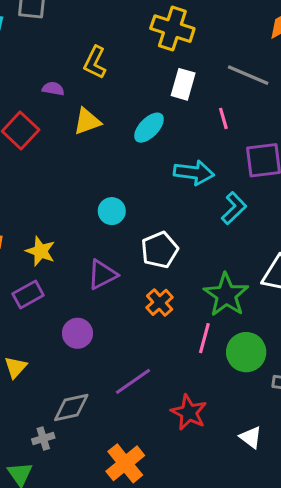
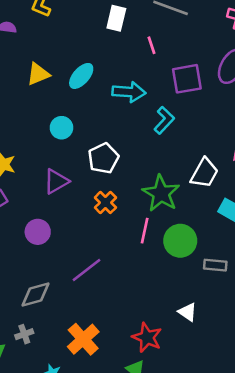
yellow triangle: (87, 121) -> (38, 74), moved
cyan ellipse: (149, 128) -> (81, 76), moved
red star: (189, 412) -> (147, 337), moved
gray cross: (43, 438) -> (24, 334), moved

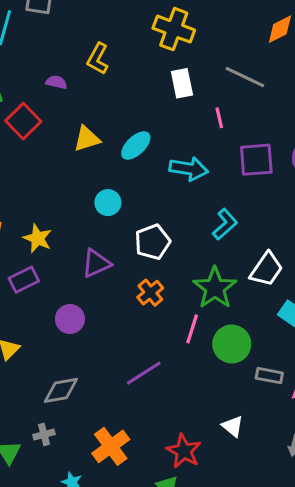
white rectangle: (116, 18) -> (182, 83), turned -30
cyan L-shape: (164, 120) -> (225, 224), moved
purple line: (86, 270) -> (144, 373), moved

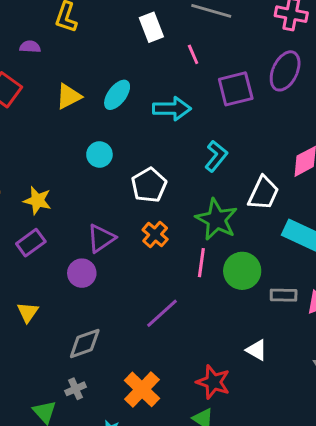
purple triangle: (96, 263) -> (101, 238), moved

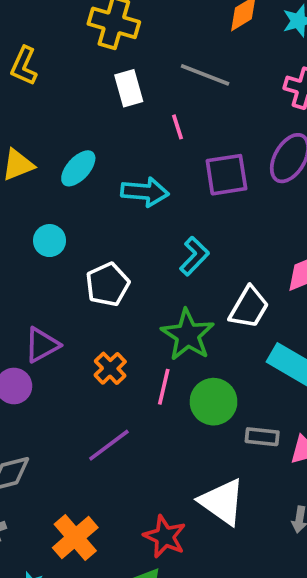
orange cross: (155, 235) -> (110, 368), moved
white triangle: (256, 350) -> (222, 502), size x1.8

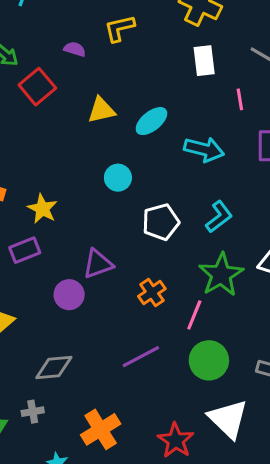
yellow L-shape: (24, 66) -> (119, 28), turned 44
cyan L-shape: (194, 256) -> (219, 217), moved
green circle: (214, 402) -> (209, 360), moved

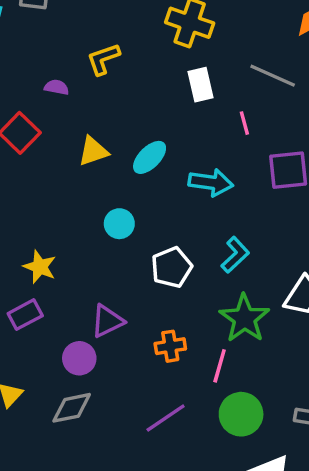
orange cross: (152, 293) -> (170, 346), turned 32
gray diamond: (54, 368) -> (72, 408), moved

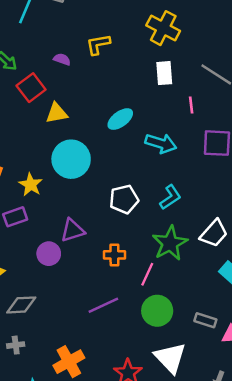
yellow triangle: (93, 151) -> (57, 113), moved
cyan circle: (119, 224) -> (71, 159), moved, size x1.8
gray diamond: (72, 408) -> (21, 305), moved

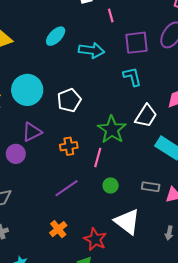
cyan circle: (71, 159) -> (27, 90), moved
cyan L-shape: (170, 197) -> (132, 77), moved, turned -60
green circle: (157, 311) -> (111, 186), size x0.6
orange cross: (69, 362) -> (58, 229), moved, size x0.7

